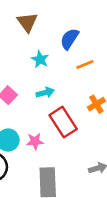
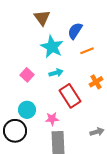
cyan star: (40, 59) -> (52, 47), size x1.6
pink star: (35, 141) -> (52, 119), moved

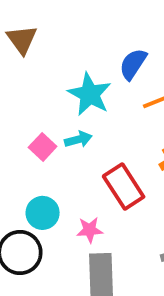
brown triangle: (42, 18) -> (22, 40), moved
cyan arrow: (56, 73) -> (78, 139), moved

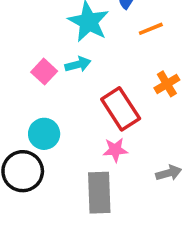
pink star: (90, 230) -> (115, 150), moved

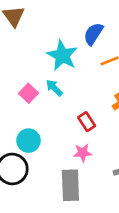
cyan arrow: (78, 64) -> (54, 88), turned -120
red rectangle: (121, 109) -> (87, 122), size x0.6

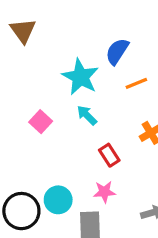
cyan arrow: (54, 88) -> (87, 115), moved
cyan circle: (29, 141) -> (58, 200), moved

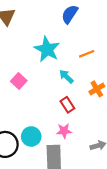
blue semicircle: (117, 51) -> (70, 14), moved
cyan arrow: (87, 115) -> (66, 76), moved

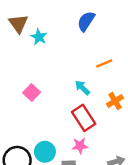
cyan star: (47, 49) -> (39, 37), moved, size x0.6
red rectangle: (67, 105) -> (84, 118), size x1.5

